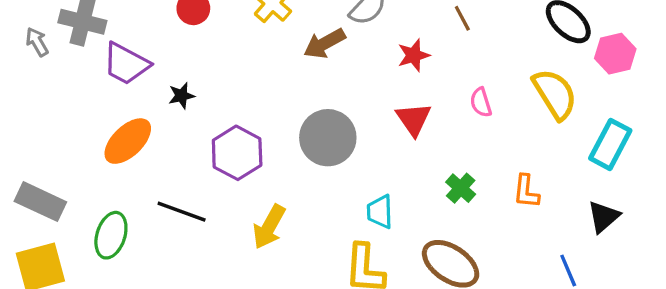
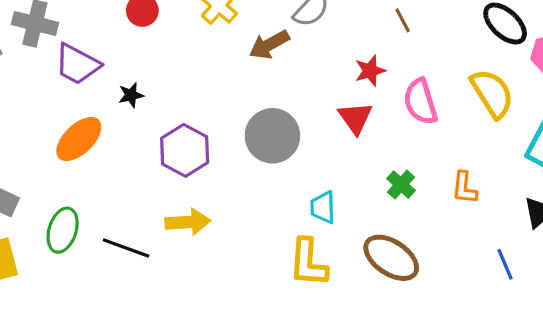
red star: (414, 55) -> (370, 71), moved
pink semicircle: (481, 102) -> (420, 102), size x1.6
black line: (182, 212) -> (126, 248), moved
yellow arrow: (269, 227) -> (188, 222), moved, turned -123

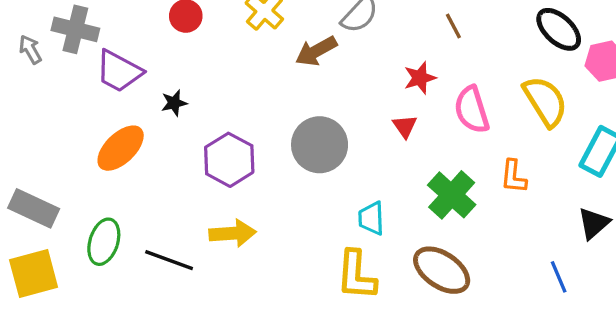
red triangle: (355, 118) -> (405, 126), size x0.7
green cross: (401, 185) -> (452, 195), size x1.6
orange L-shape: (464, 188) -> (514, 177), moved

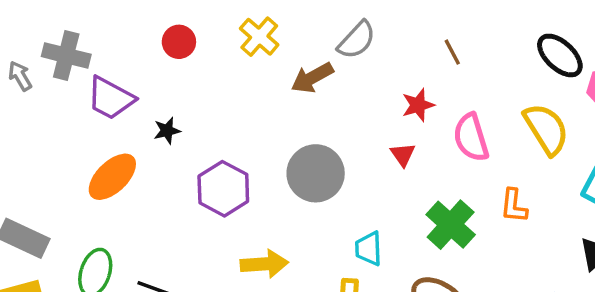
yellow arrow: (233, 233) -> (264, 264), moved

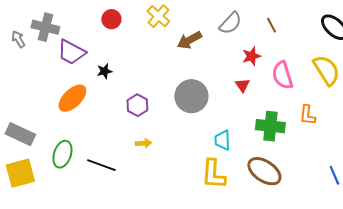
gray semicircle: (357, 40) -> (230, 23), moved
purple hexagon: (223, 189) -> (137, 105), size x0.7
green cross: (451, 225) -> (270, 126), turned -36
yellow arrow: (264, 264) -> (143, 143), moved, size x0.6

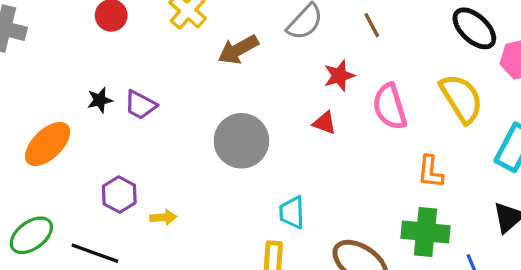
purple trapezoid: (71, 52) -> (140, 105), moved, size x0.7
red triangle: (242, 85) -> (325, 123), turned -35
purple hexagon: (137, 105) -> (119, 195), moved
green cross: (270, 126) -> (425, 232), moved
green ellipse: (62, 154) -> (31, 235), turned 36

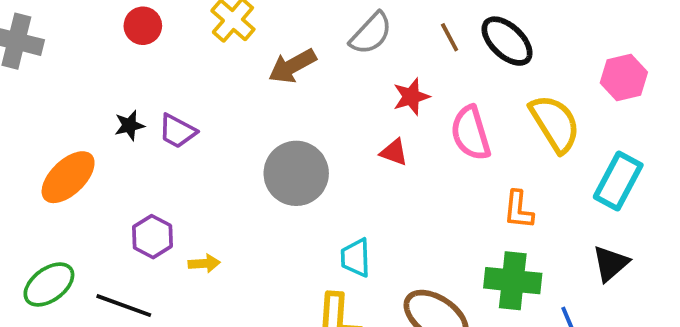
black ellipse: (474, 28) -> (507, 41), moved

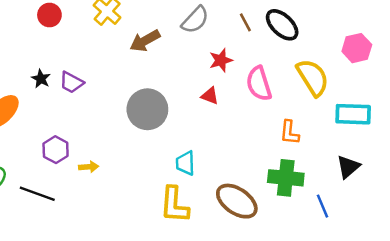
black star: (129, 125) -> (41, 79), turned -30
cyan rectangle: (618, 181) -> (353, 114), turned 64

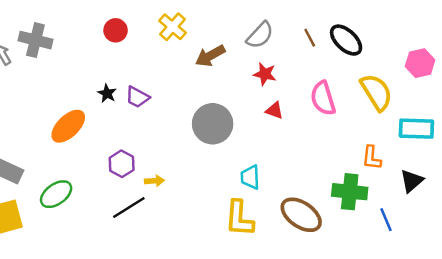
red star: (221, 60) -> (265, 74), moved, turned 30
orange L-shape: (289, 133) -> (372, 158), moved
black line: (37, 194) -> (129, 207), moved, turned -52

